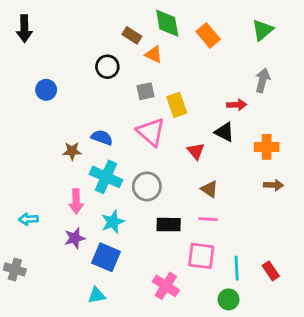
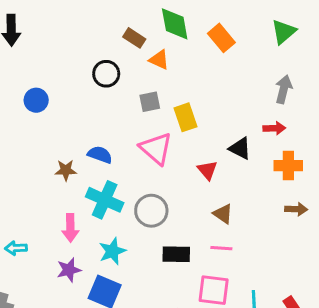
red arrow: (237, 105) -> (274, 128), moved

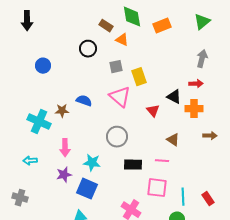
orange rectangle: (221, 38) -> (162, 26), turned -72
orange cross: (288, 166) -> (194, 109), moved
cyan cross: (105, 200) -> (39, 122), moved
brown triangle: (223, 214) -> (173, 140), moved
cyan star: (112, 251) -> (92, 163), turned 30

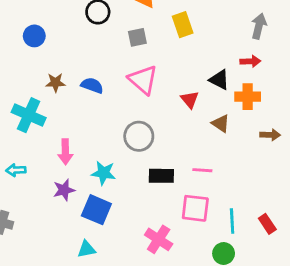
yellow rectangle: (139, 77) -> (183, 25), moved
brown star: (62, 111) -> (55, 83), moved
brown triangle: (173, 140) -> (221, 124), moved

